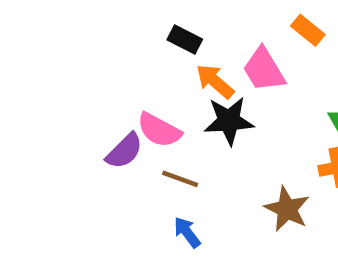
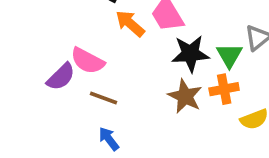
black star: (229, 121) -> (190, 54), moved
brown star: (287, 209) -> (185, 96), moved

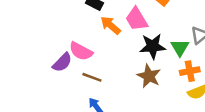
orange cross: (224, 89) -> (190, 71), moved

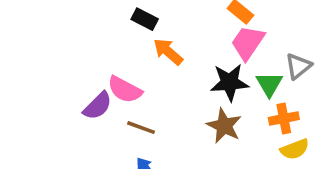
pink trapezoid: (137, 19) -> (248, 43), moved, turned 65

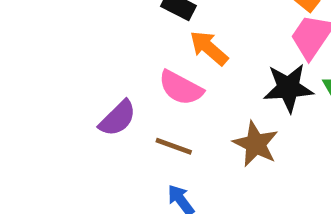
pink semicircle: (125, 90) -> (181, 88), moved
brown star: (224, 126) -> (256, 144), moved

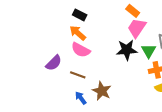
orange arrow: (209, 48) -> (78, 33), moved
brown star: (256, 144) -> (102, 91), moved

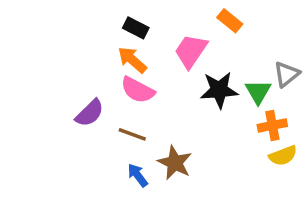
pink trapezoid: (137, 28) -> (191, 51), moved

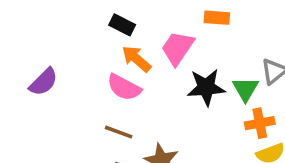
orange rectangle: (230, 21) -> (217, 18), turned -35
orange arrow: (132, 60) -> (136, 59), moved
purple semicircle: (90, 113) -> (44, 82), moved

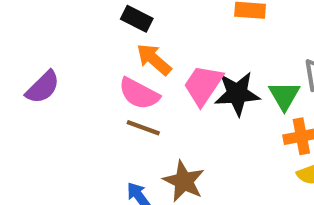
pink trapezoid: (178, 48) -> (203, 85), moved
brown line: (119, 132) -> (143, 128), moved

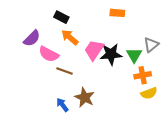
purple semicircle: (43, 87) -> (32, 38), moved
pink semicircle: (139, 94) -> (49, 54), moved

